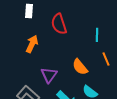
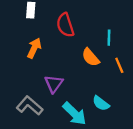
orange semicircle: (80, 67) -> (91, 57), moved

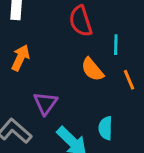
red semicircle: (65, 25) -> (81, 21), moved
cyan semicircle: (101, 103) -> (106, 128), turned 54

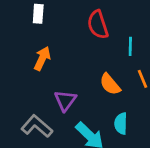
orange semicircle: (92, 69) -> (110, 84), moved

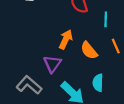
orange arrow: (42, 58) -> (66, 39), moved

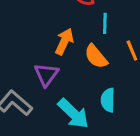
cyan line: (106, 19) -> (105, 23), moved

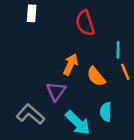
cyan line: (105, 23) -> (118, 50), moved

